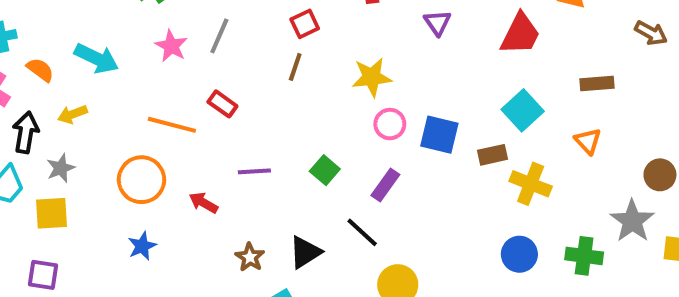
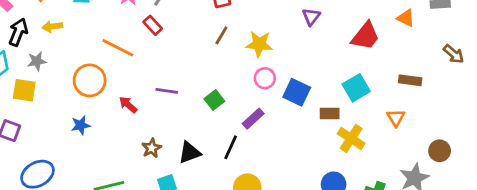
brown line: (295, 67) -> (221, 35), moved
red rectangle: (222, 104) -> (153, 25), moved
black line: (362, 232) -> (231, 147), turned 60

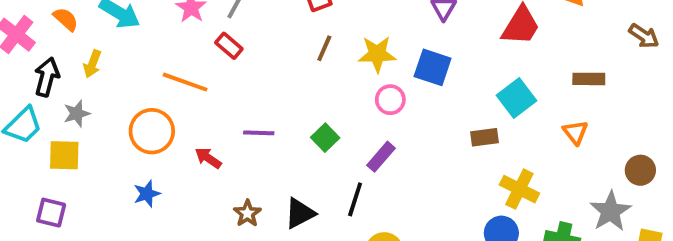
yellow arrow: (52, 27) -> (92, 64), turned -54
blue square: (297, 92) -> (433, 67), moved
yellow cross: (351, 138) -> (519, 189), moved

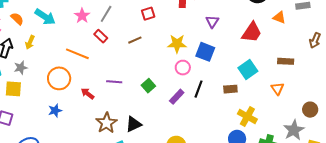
brown arrow: (644, 36) -> (315, 40), turned 77
brown line: (324, 48) -> (135, 40), moved, turned 40
black line: (355, 199) -> (198, 89), moved
brown star: (247, 213) -> (106, 123), size x1.5

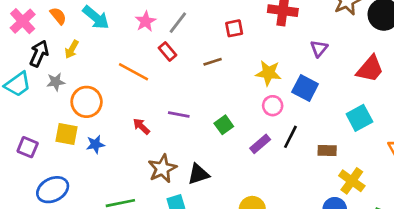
orange circle: (59, 78) -> (87, 102), moved
yellow square: (13, 89) -> (66, 134), moved
brown rectangle: (230, 89) -> (327, 150), moved

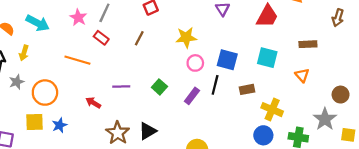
brown line: (213, 62) -> (139, 38), turned -32
blue square: (305, 88) -> (227, 60), moved
cyan square: (359, 118) -> (267, 58), turned -35

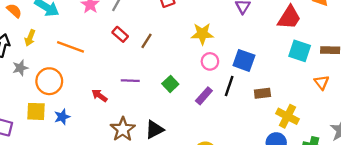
red rectangle: (101, 38) -> (120, 34), moved
brown line: (139, 38) -> (146, 41), moved
cyan square: (267, 58) -> (300, 51), moved
orange line: (77, 60) -> (71, 47), moved

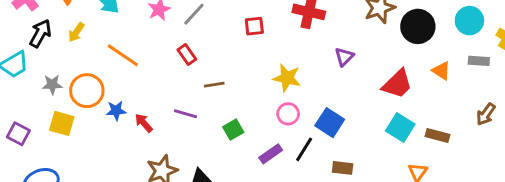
brown line: (146, 41) -> (214, 85), moved, turned 35
gray star: (20, 68) -> (52, 85), moved
blue star: (62, 117) -> (116, 111), moved

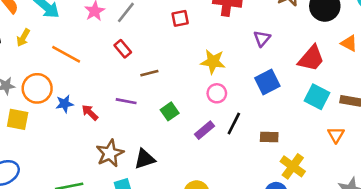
blue square: (330, 123) -> (267, 82), moved, turned 35

